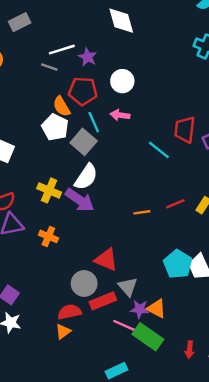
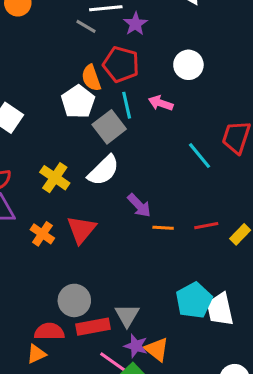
white circle: (122, 81) -> (188, 65), moved
purple arrow: (80, 200) -> (139, 205), moved, size x0.7
red triangle: (106, 260) -> (81, 230), moved, turned 35

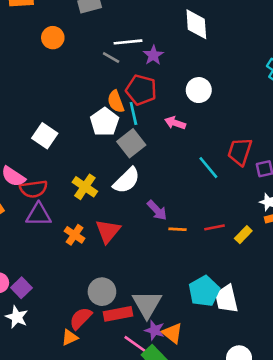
cyan line: (127, 105) -> (133, 114), moved
gray triangle: (127, 315) -> (147, 304), size x1.4
red semicircle: (49, 332) -> (81, 318), turned -45

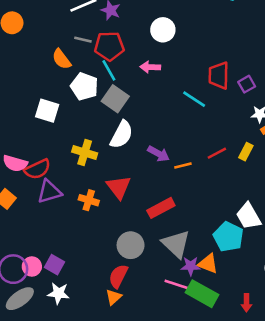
gray line: (111, 58) -> (83, 40), moved
orange semicircle: (116, 101) -> (62, 59), moved
white square: (45, 136) -> (47, 111), moved
cyan pentagon: (204, 291) -> (228, 237), moved
red rectangle: (118, 314) -> (161, 208), moved

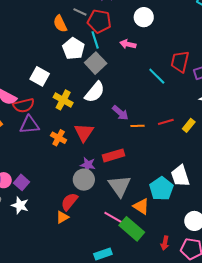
white square: (47, 111) -> (40, 76), moved
purple star: (191, 266) -> (88, 165), moved

